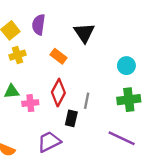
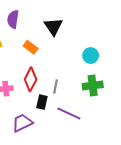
purple line: (122, 138) -> (69, 113), moved

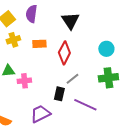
orange rectangle: (31, 47) -> (39, 44), moved, turned -40
red diamond: (31, 79) -> (64, 53), moved
gray line: (55, 87) -> (72, 79), turned 40

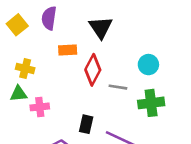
yellow cross: (13, 40) -> (25, 69), moved, turned 32
orange rectangle: (39, 44) -> (68, 50), moved
gray line: (72, 79) -> (118, 87), moved, turned 48

